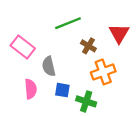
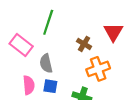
green line: (68, 23) -> (48, 22), moved, turned -50
blue square: (62, 90) -> (50, 86), moved

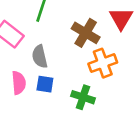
brown cross: (84, 44) -> (86, 33), size x1.5

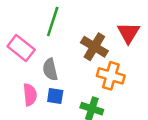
orange cross: (103, 63) -> (111, 76), turned 36

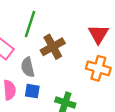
brown cross: (94, 47) -> (53, 47), moved, turned 30
orange cross: (111, 76) -> (98, 68), moved

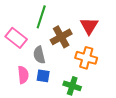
red triangle: (98, 34) -> (89, 26), moved
orange cross: (98, 68) -> (86, 58), moved

